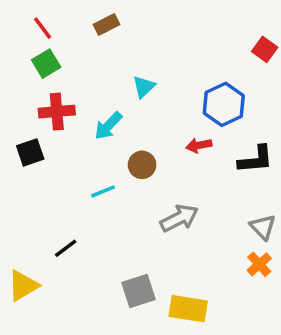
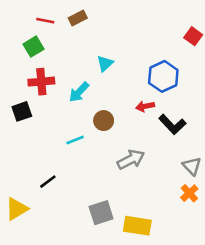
red line: (43, 28) -> (45, 21), moved, turned -42
black L-shape: (256, 160) -> (172, 124), moved, turned 52

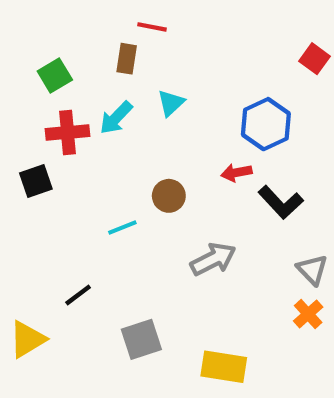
brown rectangle: (78, 18) -> (127, 59), moved, turned -54
red line: (45, 21) -> (152, 27), moved
cyan arrow: (79, 92) -> (116, 118), moved
gray square: (101, 213) -> (141, 339), moved

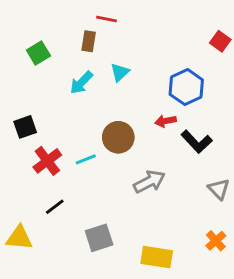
red cross: (68, 133) -> (47, 161), moved, turned -32
brown circle: (169, 196) -> (118, 137), size x1.4
orange cross: (308, 314) -> (216, 241), moved
yellow triangle: (27, 339) -> (19, 238), turned 36

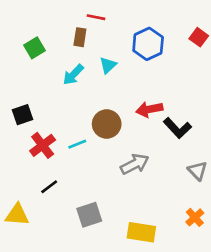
blue hexagon: (186, 87) -> (148, 44), moved
red arrow: (166, 121) -> (149, 109), size x1.4

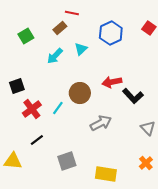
brown rectangle: (80, 37) -> (60, 28), turned 40
cyan line: (77, 144) -> (58, 108), turned -32

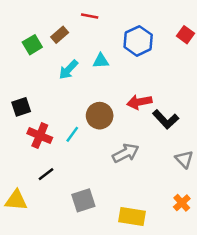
brown rectangle: (60, 28) -> (60, 35), moved
cyan triangle: (81, 49) -> (101, 61), turned 40
red cross: (32, 109) -> (40, 136), turned -30

